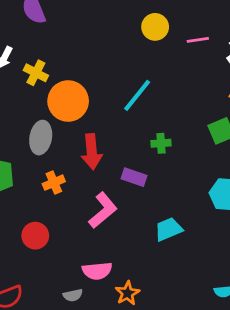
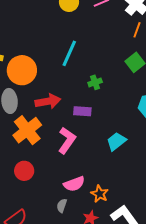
red arrow: (92, 152) -> (48, 101), turned -80
orange cross: (54, 183) -> (27, 130), size x1.8
gray semicircle: (73, 295) -> (62, 206), turned 136

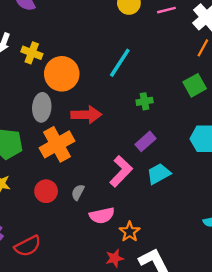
purple rectangle: (82, 111) -> (146, 141), moved, turned -54
pink L-shape: (67, 140) -> (121, 171), moved
gray semicircle: (62, 206) -> (78, 192), moved

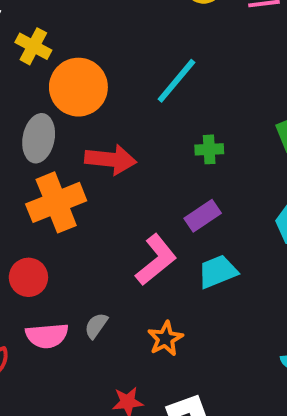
gray semicircle: (78, 192) -> (96, 326), moved
pink semicircle: (102, 215) -> (47, 336), moved
orange star: (130, 232) -> (165, 339), moved

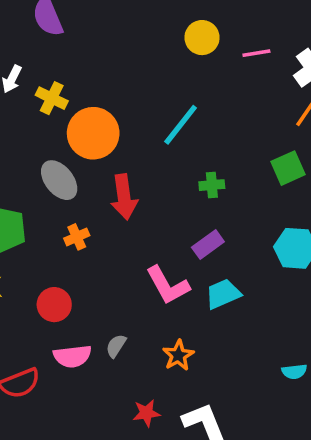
gray ellipse: (39, 138) -> (59, 180), turned -48
red arrow: (111, 160) -> (124, 197), turned 78
orange cross: (56, 202) -> (77, 237), size x0.5
pink L-shape: (156, 260) -> (168, 285), turned 102

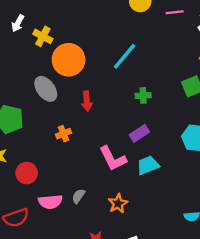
red arrow: (124, 197) -> (87, 101), size x0.7
orange cross: (77, 237) -> (63, 134), moved
red circle: (54, 305) -> (27, 173), moved

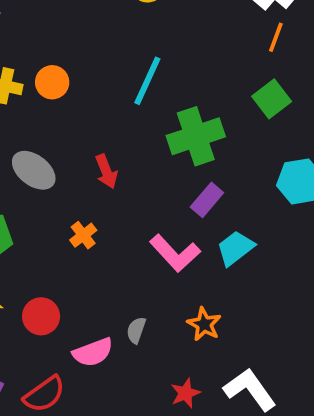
orange circle: (69, 60) -> (52, 82), moved, size x0.6
green cross: (143, 95) -> (196, 136), size x2.0

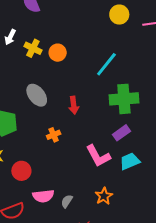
gray semicircle: (136, 330) -> (67, 201), moved

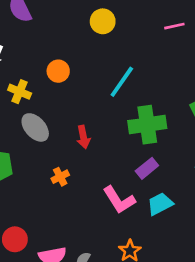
yellow circle: (119, 15) -> (103, 21), moved
yellow cross: (33, 48) -> (20, 92), moved
red circle: (21, 171) -> (15, 239), moved

